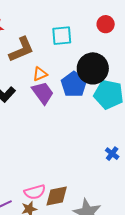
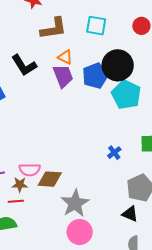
orange triangle: (40, 74) -> (65, 57), turned 35

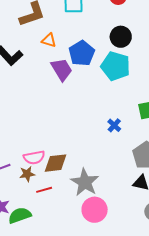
black circle: (118, 65) -> (121, 37), moved, size x0.7
purple trapezoid: (63, 76) -> (62, 70), moved
red line: (16, 201) -> (44, 190), moved

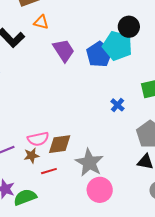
black circle: (121, 37) -> (129, 27), moved
orange triangle: (49, 40) -> (41, 22), moved
blue pentagon: (82, 53) -> (99, 54), moved

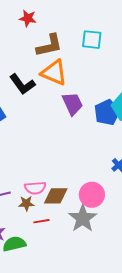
orange triangle: (41, 22) -> (54, 73), size x1.8
pink circle: (100, 190) -> (92, 195), moved

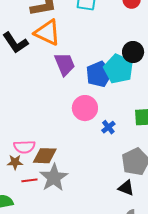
pink circle: (92, 195) -> (85, 108), moved
gray star: (83, 218) -> (54, 178), moved

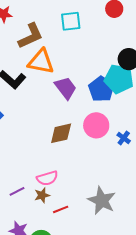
brown diamond: (45, 156) -> (61, 133), moved
gray star: (54, 178) -> (102, 201), moved

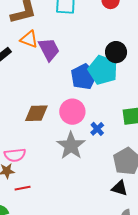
orange triangle: (41, 62) -> (29, 39), size x0.7
purple trapezoid: (66, 88) -> (49, 49), moved
gray star: (102, 201) -> (71, 146), moved

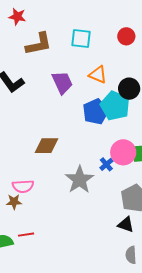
orange triangle: (29, 39) -> (98, 75), moved
pink circle: (72, 112) -> (123, 152), moved
red line: (23, 188) -> (26, 235), moved

